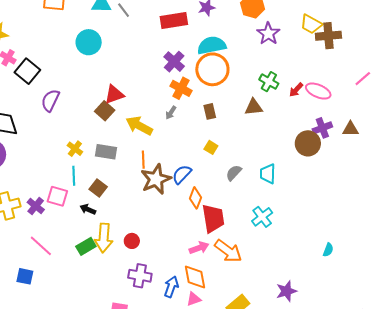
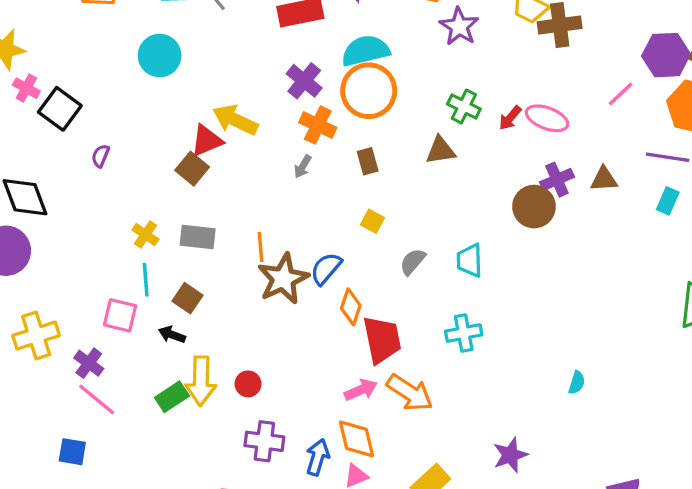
purple semicircle: (50, 100) -> (101, 156), size x0.6
yellow arrow: (139, 126) -> (235, 120), moved
purple cross: (36, 206) -> (89, 363), moved
cyan cross: (262, 217) -> (464, 333), turned 30

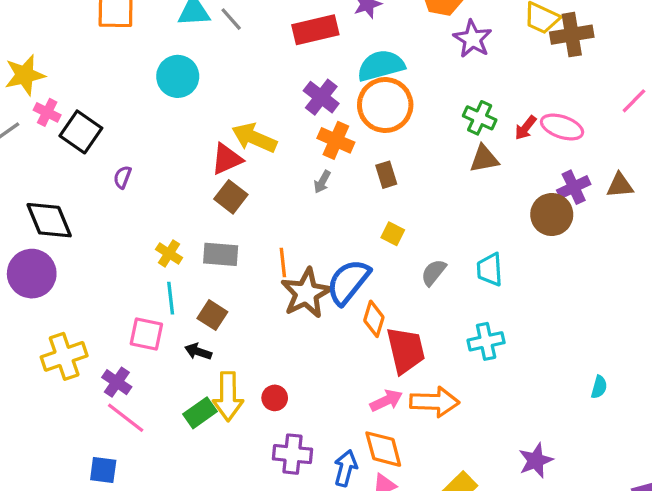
brown triangle: (441, 150) -> (484, 159), moved
brown square: (192, 169) -> (231, 197), moved
blue semicircle: (326, 269) -> (348, 282), size x1.4
orange arrow: (410, 393) -> (435, 402), turned -30

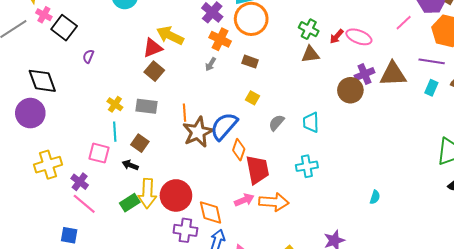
brown rectangle: (386, 175) -> (250, 62), turned -56
brown triangle: (620, 185) -> (393, 74), size x1.6
red circle: (275, 398) -> (176, 195), size x2.0
orange diamond: (383, 449) -> (211, 212), moved

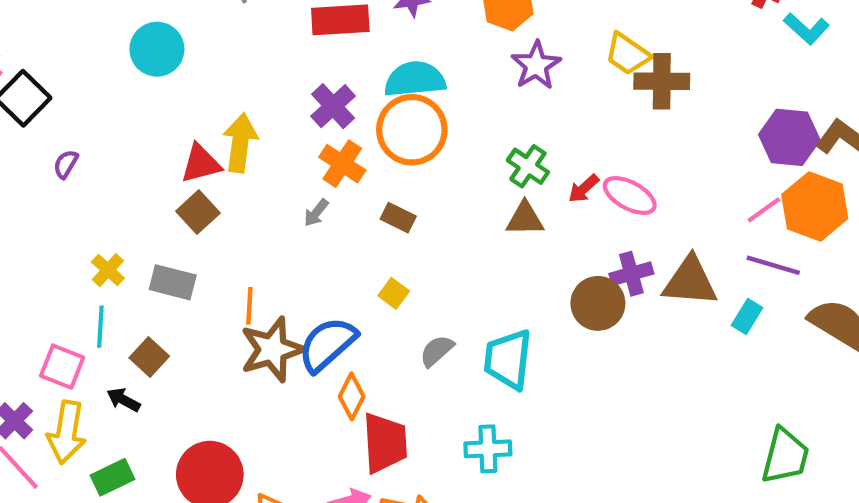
pink line: (404, 23) -> (764, 210), moved
yellow arrow: (170, 36) -> (240, 143), turned 64
cyan rectangle: (431, 88) -> (747, 316), moved
cyan trapezoid: (311, 122) -> (508, 359), size x1.4
yellow arrow: (147, 193) -> (67, 432), moved

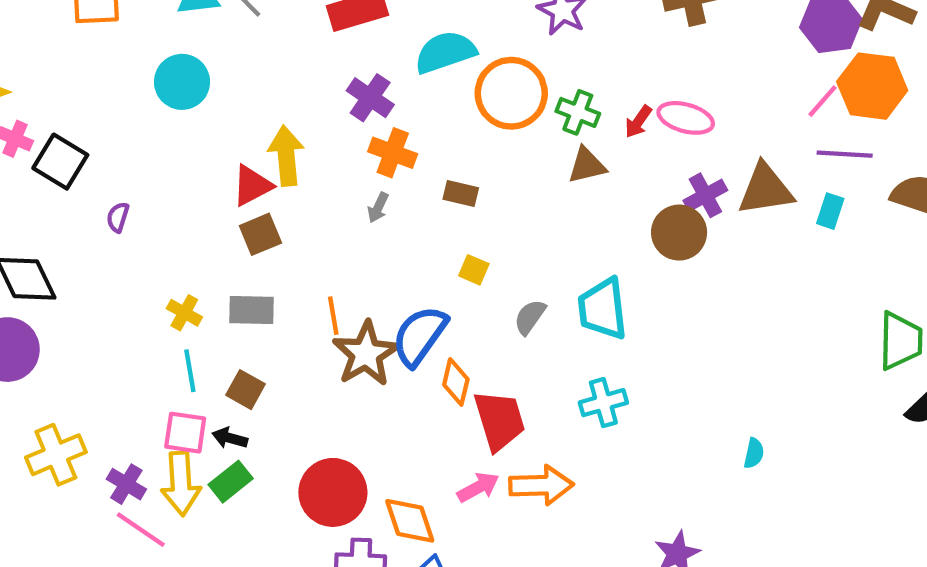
orange circle: (412, 130) -> (511, 93), moved
brown square: (198, 212) -> (260, 234), turned 33
pink square: (62, 367) -> (185, 433), moved
green rectangle: (113, 477) -> (231, 482), moved

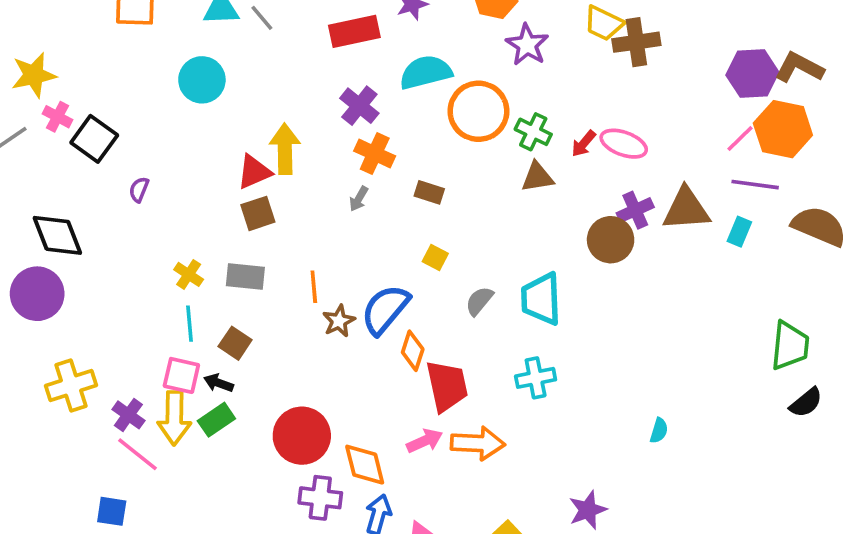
brown star: (366, 354) -> (339, 321), size x0.6

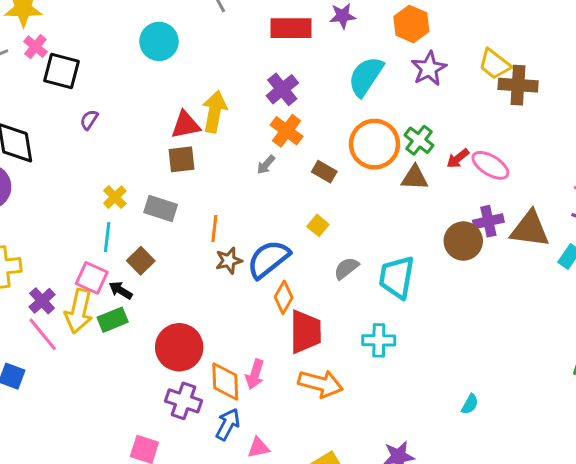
cyan semicircle: (426, 72) -> (366, 76), moved, turned -54
orange circle: (478, 111) -> (375, 144), moved
black square: (94, 139) -> (61, 71), turned -33
pink arrow: (425, 441) -> (255, 374), moved, turned 120

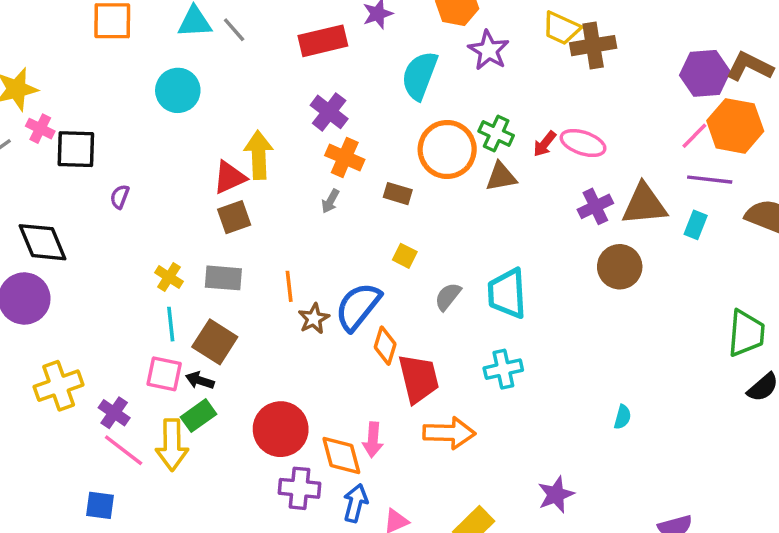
brown circle: (463, 241) -> (620, 267), moved
brown square: (141, 261) -> (215, 342), size x1.4
yellow arrow: (79, 311) -> (172, 445), moved

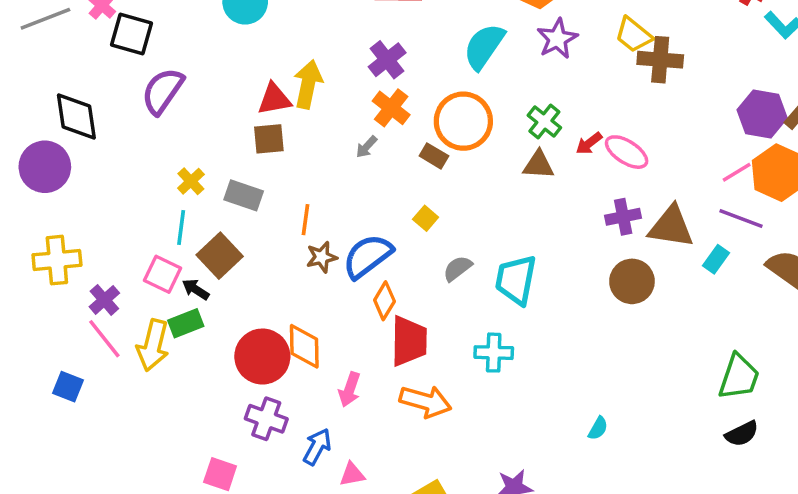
orange circle: (447, 149) -> (463, 121), moved
purple semicircle: (120, 197) -> (163, 91), size x2.0
orange diamond: (341, 456) -> (304, 346), moved

